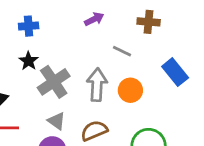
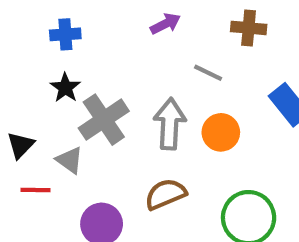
gray triangle: (56, 121) -> (70, 160), moved

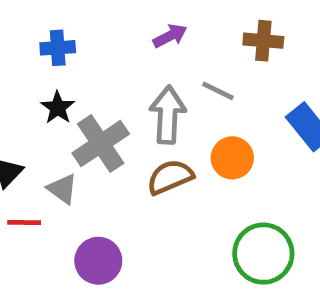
gray arrow: (170, 124) -> (168, 115), moved
brown semicircle: (165, 194) -> (170, 177), moved

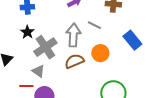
gray triangle: (62, 189) -> (38, 71), moved
red line: (24, 222) -> (26, 86), moved

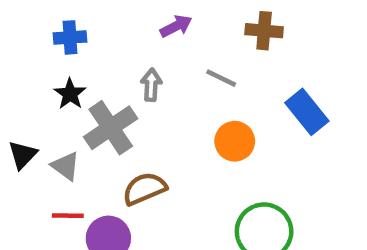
gray arrow: (73, 35) -> (151, 85), moved, size x0.6
brown semicircle: (74, 61) -> (144, 189), moved
gray triangle: (38, 71) -> (66, 166), moved

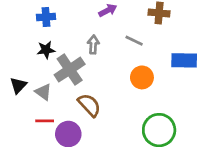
black star: (70, 94) -> (46, 50), turned 30
blue rectangle: (307, 112) -> (184, 60), turned -50
brown semicircle: (144, 189) -> (89, 105), turned 70

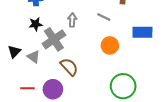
red line: (45, 121) -> (27, 88), moved

